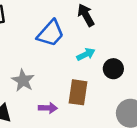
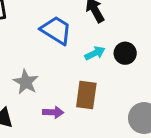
blue trapezoid: (51, 33) -> (56, 30), turned -100
black circle: (113, 69) -> (125, 53), moved

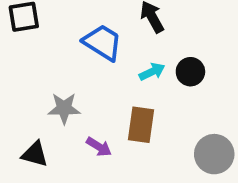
gray star: (26, 82) -> (64, 108), turned -30
purple arrow: (53, 112) -> (99, 147), turned 30

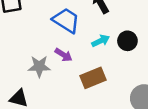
brown rectangle: (141, 125) -> (93, 78), turned 60
purple arrow: (99, 147) -> (64, 55), moved

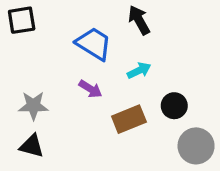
black circle: (127, 41) -> (174, 106), moved
gray star: (39, 66) -> (33, 106), moved

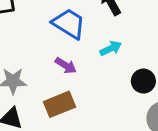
brown rectangle: (129, 119) -> (60, 104), moved

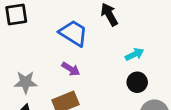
cyan arrow: (111, 48) -> (135, 54), moved

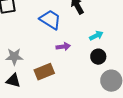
purple arrow: (71, 69) -> (63, 47), moved, turned -40

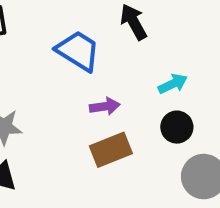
brown rectangle: (44, 72) -> (111, 150), moved

